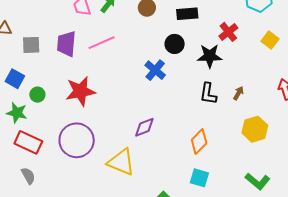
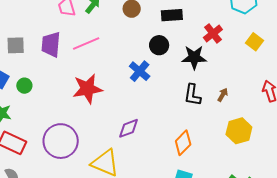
red star: (80, 91) -> (87, 89), moved
green circle: (37, 95) -> (24, 86), moved

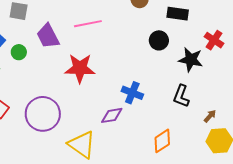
red cross: (213, 33) -> (214, 40), turned -30
purple trapezoid: (51, 44) -> (48, 36), moved, turned -44
blue cross: (140, 71) -> (132, 93), moved, turned -30
brown arrow: (223, 95) -> (210, 116), moved

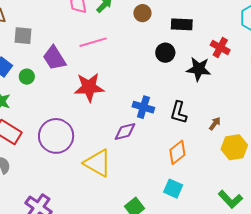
black L-shape: (181, 96) -> (179, 112), moved
brown arrow: (210, 116) -> (215, 124), moved

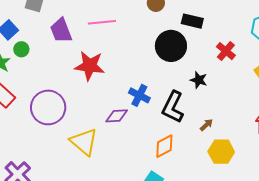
black circle: (165, 53) -> (171, 46), size x1.6
black star: (199, 69) -> (199, 80), moved, size x0.7
green circle: (27, 77) -> (21, 49), moved
black L-shape: (179, 112) -> (173, 107), size x1.4

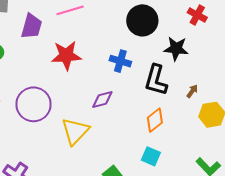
purple trapezoid: (61, 31) -> (31, 26), turned -132
black star: (199, 80) -> (176, 49), size x1.4
blue cross: (139, 95) -> (120, 61), moved
yellow triangle: (84, 142) -> (75, 131), turned 44

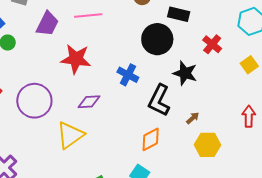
purple diamond: (102, 100) -> (89, 102), moved

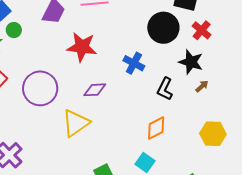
red cross: (212, 44) -> (202, 30), moved
black L-shape: (159, 100) -> (165, 89), size x0.7
brown arrow: (193, 118) -> (202, 86), moved

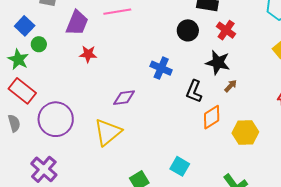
black circle: (163, 28) -> (188, 30), size x0.7
red star: (82, 47) -> (88, 54), moved, size x0.6
purple circle: (40, 88) -> (56, 119), moved
orange diamond: (156, 128) -> (212, 117), moved

